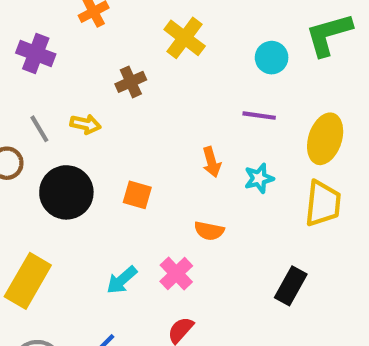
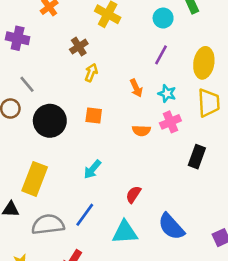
purple line: (259, 116) -> (161, 55), turned -60
yellow arrow: (85, 124) -> (91, 73), moved, turned -72
cyan star: (259, 178) -> (167, 93), turned -30
pink cross: (176, 274) -> (170, 122), moved, turned 30

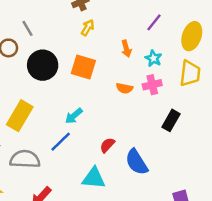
orange square: (94, 115) -> (83, 67), size x1.5
blue line: (85, 215) -> (61, 142), moved
blue semicircle: (171, 227) -> (137, 162), moved

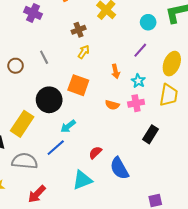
gray line: (28, 28) -> (44, 57), moved
black circle: (43, 65) -> (49, 100), moved
cyan triangle: (94, 178) -> (82, 180), turned -30

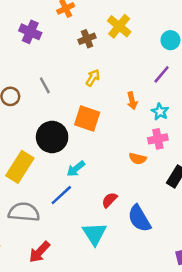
brown cross: (79, 30) -> (87, 39), moved
orange semicircle: (112, 105) -> (138, 159), moved
cyan triangle: (82, 180) -> (94, 234), turned -40

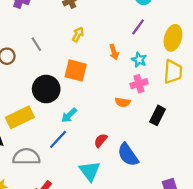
yellow rectangle: (20, 167) -> (20, 117), turned 36

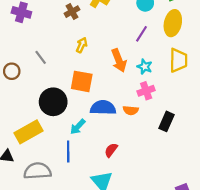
yellow ellipse: (173, 38) -> (173, 23), moved
orange arrow: (114, 52) -> (119, 60), size x1.5
yellow trapezoid: (173, 72) -> (178, 60), moved
blue line: (58, 139) -> (68, 152), turned -40
blue semicircle: (128, 155) -> (103, 108), moved, turned 130

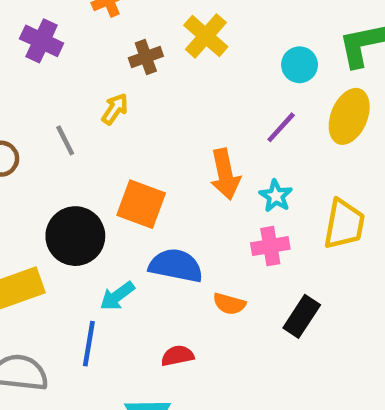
yellow arrow: (82, 45) -> (115, 109), moved
yellow trapezoid: (178, 60) -> (344, 224), moved
orange semicircle: (131, 110) -> (229, 304), moved
red semicircle: (111, 150) -> (177, 356), turned 32

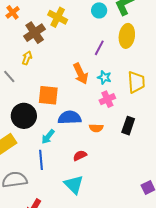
brown cross: (146, 57) -> (35, 33), size x1.5
cyan circle: (300, 65) -> (99, 10), moved

